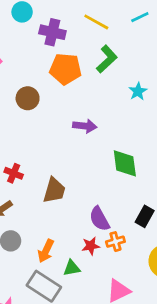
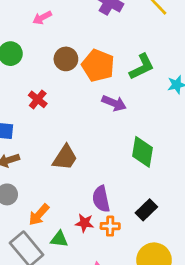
green L-shape: (107, 59) -> (142, 67), moved
orange pentagon: (65, 69) -> (98, 66), moved
red cross: (14, 173) -> (38, 99), moved

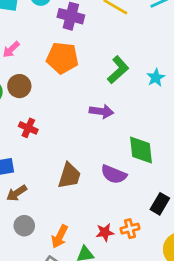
brown circle: (66, 59) -> (19, 86), moved
orange pentagon: (98, 66) -> (62, 58), moved
purple semicircle: (101, 199) -> (114, 174), moved, turned -40

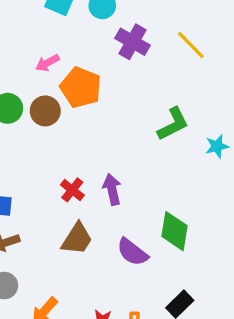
orange pentagon: (62, 58) -> (81, 87), moved
purple arrow: (101, 111) -> (112, 189), moved, turned -125
red cross: (28, 128) -> (72, 190), moved

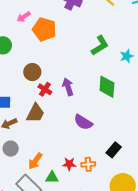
brown circle: (45, 111) -> (32, 72), moved
green diamond: (174, 231) -> (107, 87), moved
brown trapezoid: (77, 239) -> (35, 113), moved

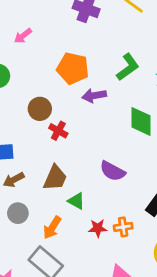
orange pentagon: (44, 29) -> (73, 68), moved
purple arrow: (68, 87) -> (94, 96), moved, turned -78
brown trapezoid: (35, 113) -> (55, 178), moved
green triangle: (52, 177) -> (76, 201), moved, turned 32

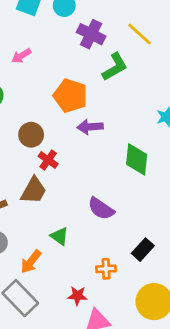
green L-shape: (128, 67) -> (115, 67), moved
brown trapezoid: (55, 178) -> (34, 191), moved
red star: (98, 228) -> (77, 296), moved

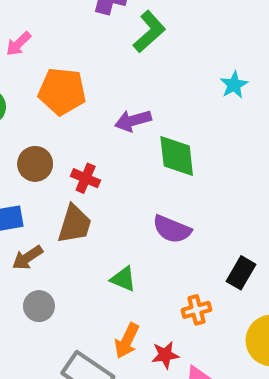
orange pentagon: (70, 96) -> (62, 91), moved
brown circle: (31, 135) -> (35, 164), moved
green diamond: (137, 159) -> (177, 156), moved
orange arrow: (31, 262) -> (127, 341), moved

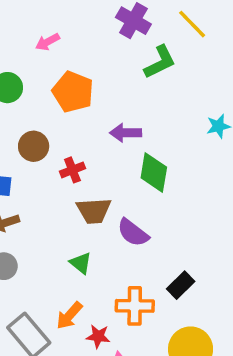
red cross: (86, 178) -> (72, 170), turned 30
brown trapezoid: (75, 224) -> (94, 211), moved, turned 54
orange cross: (196, 310) -> (135, 306), size x1.5

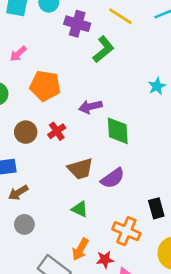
red cross: (72, 170) -> (57, 131), moved
purple semicircle: (133, 233) -> (113, 178), turned -60
black rectangle: (181, 285) -> (156, 208), turned -48
orange cross: (135, 306) -> (126, 231), turned 36

